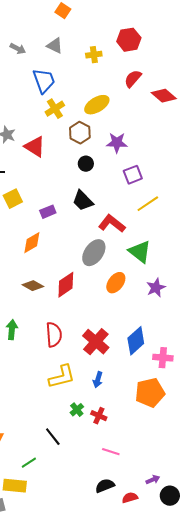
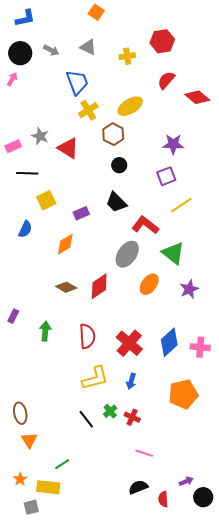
purple star: (117, 143) -> (173, 144), moved
pink cross: (163, 358) -> (200, 347), moved
black line: (53, 437) -> (86, 419), moved
red semicircle: (130, 498) -> (163, 499), turned -77

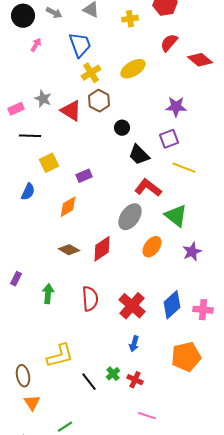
pink arrow: (12, 79) -> (36, 45), moved
brown hexagon: (113, 134) -> (99, 101), moved
black trapezoid: (116, 202) -> (139, 155), moved
yellow line: (181, 205) -> (184, 168), turned 55
yellow L-shape: (95, 378) -> (60, 356), moved

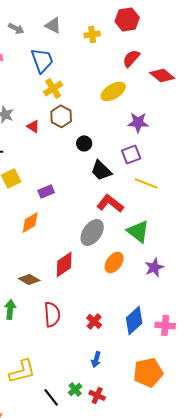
yellow ellipse: (133, 69) -> (113, 91), moved
red triangle: (71, 111) -> (33, 126), size x0.6
brown diamond: (69, 250) -> (29, 279), moved
red cross: (132, 306) -> (94, 321), size x0.6

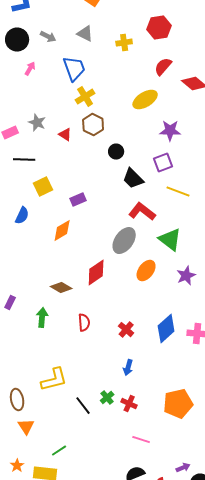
red semicircle: (52, 314) -> (84, 323), size x0.7
orange pentagon: (148, 372) -> (178, 404), moved

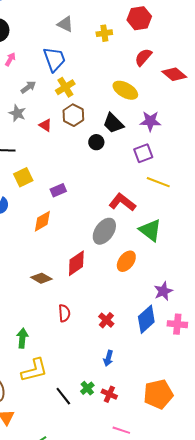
gray arrow: (48, 37) -> (28, 87), moved, turned -63
yellow ellipse: (145, 100) -> (125, 90), turned 60
black trapezoid: (133, 179) -> (113, 123), moved
purple star: (186, 276) -> (163, 291), moved
green arrow: (42, 318) -> (22, 338), moved

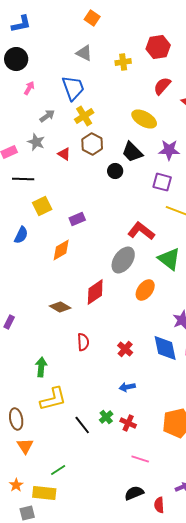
purple square: (143, 153) -> (162, 182), turned 36
blue diamond: (146, 319) -> (165, 348), turned -60
blue arrow: (108, 358) -> (127, 387), turned 63

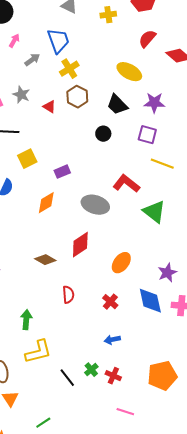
gray arrow: (47, 116) -> (32, 60), moved
black circle: (115, 171) -> (103, 134), moved
gray ellipse: (123, 260) -> (95, 205), moved, turned 72
orange ellipse: (145, 290) -> (121, 263), moved

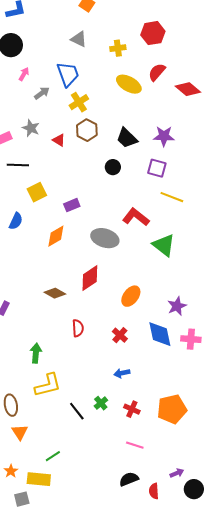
yellow ellipse: (129, 72) -> (129, 84), moved
red cross: (113, 376) -> (132, 409), moved

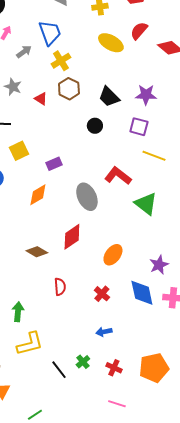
gray ellipse: (105, 238) -> (87, 197), turned 48

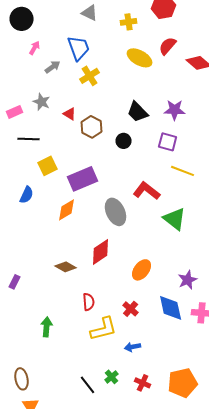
brown hexagon: (69, 89) -> (92, 127), moved
purple rectangle: (54, 164) -> (83, 179), size x1.8
yellow L-shape: (30, 344) -> (104, 329), moved

